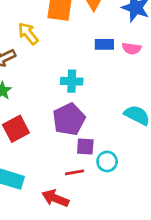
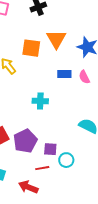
pink semicircle: (132, 49) -> (84, 77), turned 56
purple pentagon: (69, 119) -> (25, 141), moved

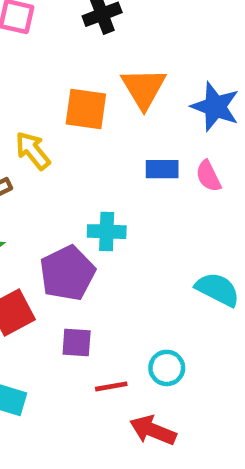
purple pentagon: (25, 141) -> (67, 273), moved
purple square: (50, 149) -> (77, 343), moved
red arrow: (28, 187) -> (153, 430), moved

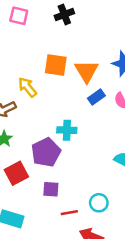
orange triangle: (144, 88) -> (87, 71), moved
blue rectangle: (162, 169) -> (96, 97), turned -35

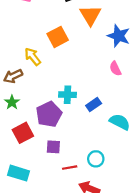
orange square: (56, 65) -> (58, 37), turned -36
orange triangle: (87, 71) -> (90, 15), moved
blue rectangle: (96, 97) -> (94, 104), moved

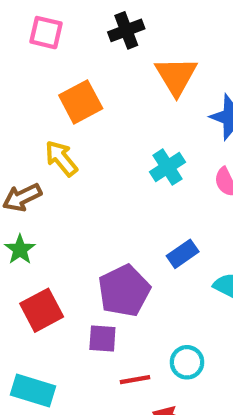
orange square: (58, 37) -> (81, 102), moved
cyan cross: (67, 95) -> (167, 167), moved, turned -35
purple pentagon: (49, 114) -> (124, 291), moved

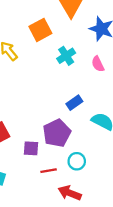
orange square: (81, 102) -> (40, 30), moved
purple pentagon: (124, 291) -> (57, 133), moved

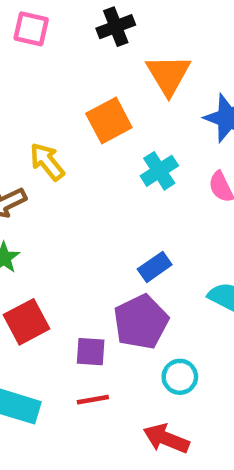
blue rectangle: (74, 103) -> (155, 267), moved
red line: (49, 171) -> (93, 400), moved

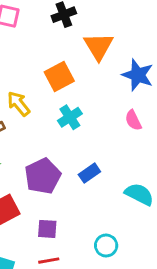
cyan cross: (159, 171) -> (70, 117), moved
purple pentagon: (141, 322) -> (43, 176), moved

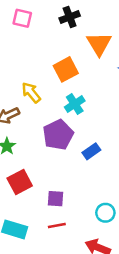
purple pentagon: (43, 176) -> (58, 135), moved

